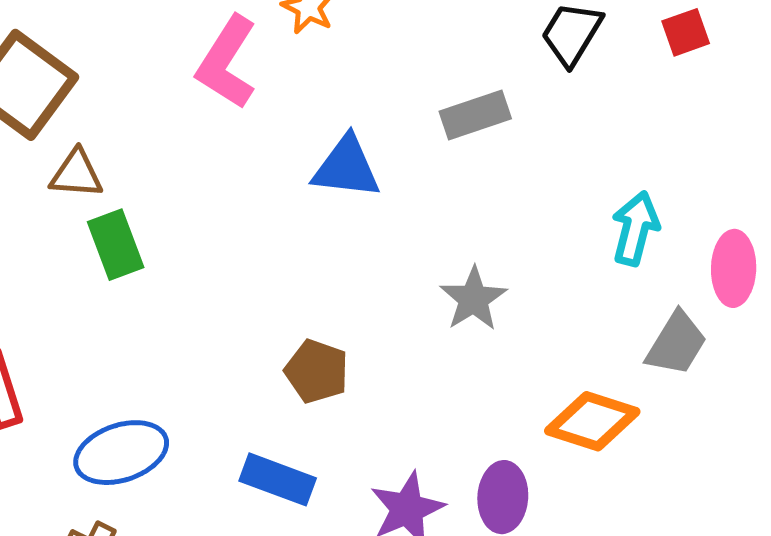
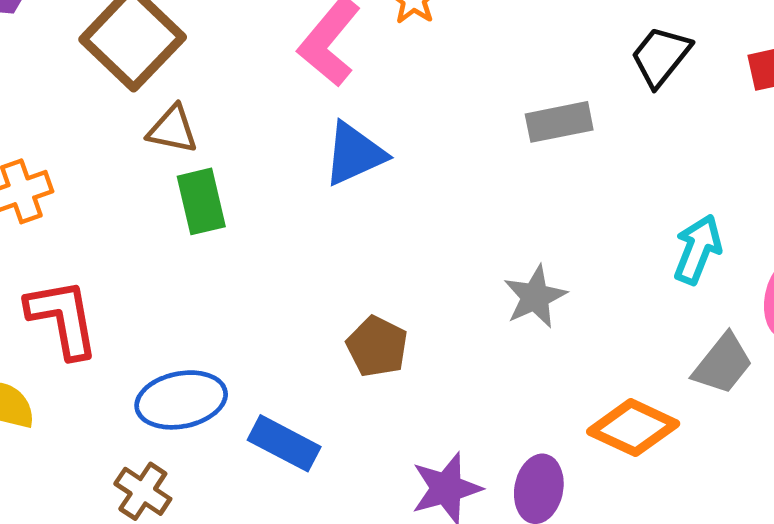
blue triangle: (346, 167) -> (354, 154), moved, turned -38
blue rectangle: (278, 479) -> (284, 443), moved

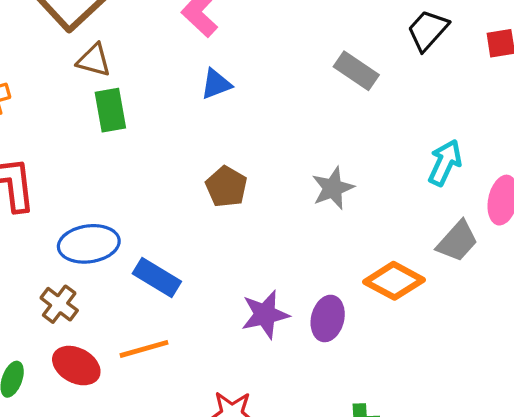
gray rectangle: (559, 122) -> (356, 71), turned 42
blue triangle: (354, 154) -> (216, 84), size x0.7
brown pentagon: (377, 347) -> (226, 187), moved

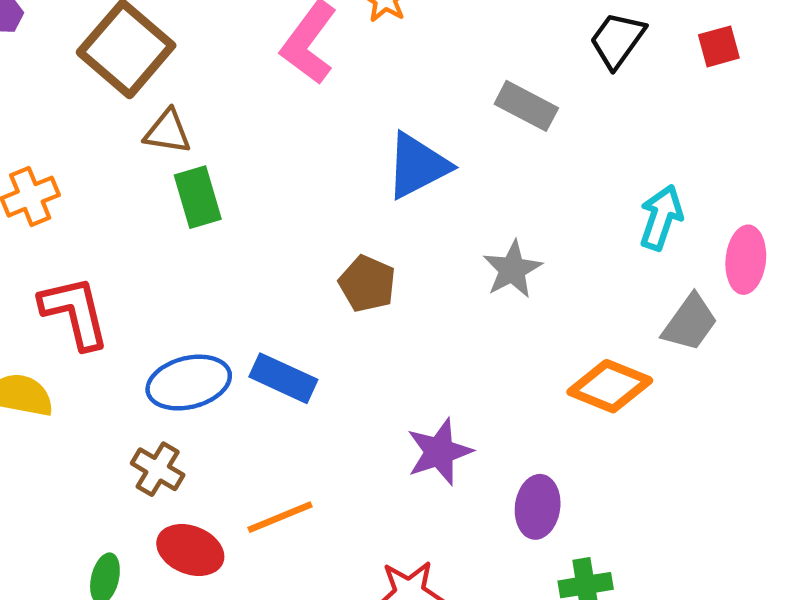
blue triangle: (216, 84) -> (417, 166), moved, size x1.6
blue rectangle: (157, 277) -> (283, 378), moved
purple ellipse: (328, 318) -> (538, 507), moved

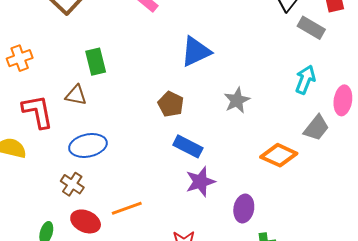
gray rectangle: (526, 106) -> (311, 28), moved
brown triangle: (168, 132) -> (76, 95), moved
blue rectangle: (283, 378) -> (188, 146), moved

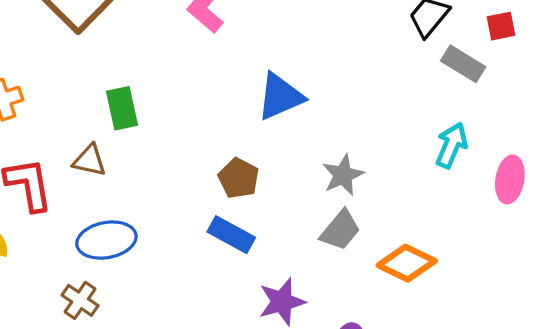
gray trapezoid: (316, 128) -> (340, 230), moved
blue rectangle: (188, 146) -> (231, 235), moved

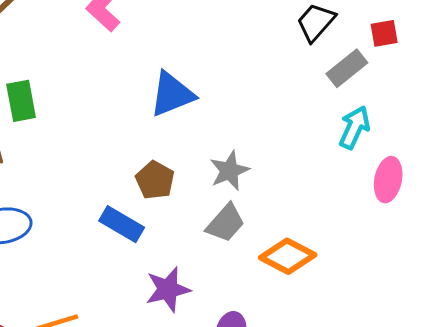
gray rectangle: (463, 64) -> (347, 68), turned -72
cyan arrow: (451, 145) -> (354, 127), moved
brown pentagon: (239, 178) -> (155, 180), moved

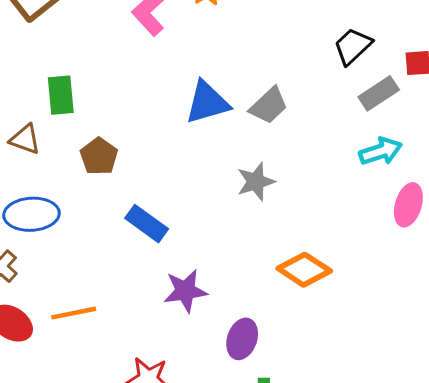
cyan arrow: (354, 127) -> (381, 151), turned 42
brown pentagon: (155, 180) -> (99, 156), moved
gray trapezoid: (225, 223) -> (269, 106), moved

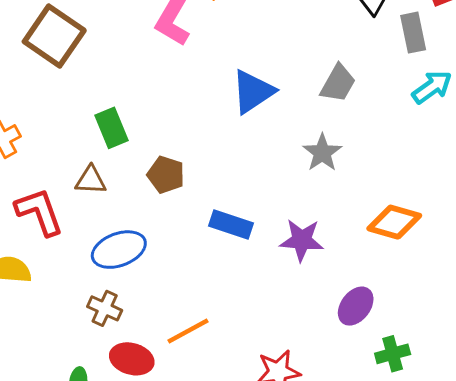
gray rectangle: (379, 93) -> (413, 33), turned -51
gray trapezoid: (269, 106) -> (338, 83), moved
purple star: (185, 291) -> (302, 240), moved, turned 30
purple ellipse: (242, 339) -> (356, 306), turned 36

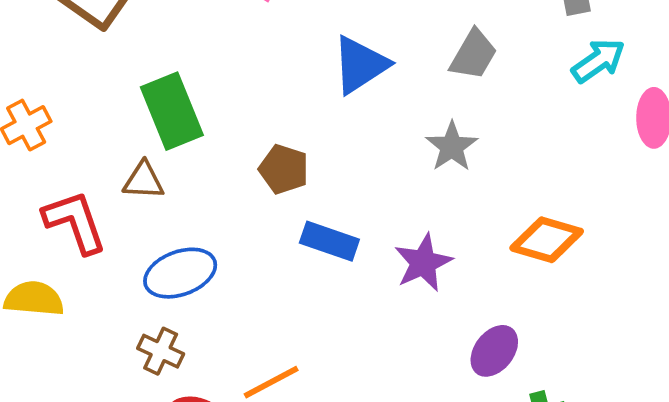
green rectangle: (112, 128) -> (172, 111), size x1.4
brown pentagon: (166, 175) -> (284, 169), moved
purple star: (302, 240) -> (423, 263), turned -30

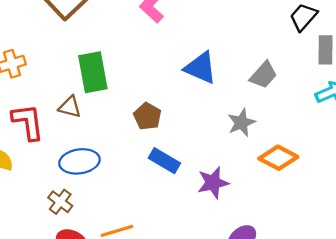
blue triangle: (360, 65) -> (201, 68), turned 45
orange diamond: (547, 240) -> (278, 158), moved

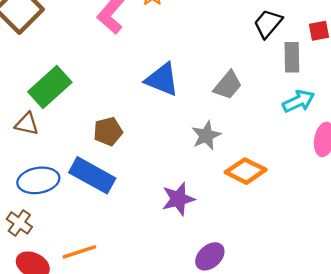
green rectangle: (93, 72) -> (50, 87), turned 60
brown pentagon: (147, 116) -> (108, 131), turned 30
blue rectangle: (164, 161) -> (92, 175), moved, size x1.4

